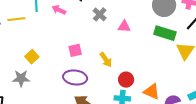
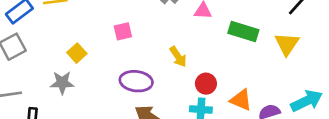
green rectangle: (165, 33) -> (243, 31), moved
pink square: (75, 50) -> (123, 31), moved

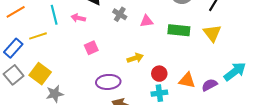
yellow square: (77, 53) -> (40, 74), moved, size x1.5
yellow arrow: (178, 57) -> (135, 58), turned -63

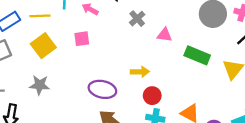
pink square: (91, 48) -> (82, 39), moved
yellow square: (40, 74) -> (43, 46), moved
red circle: (159, 74) -> (152, 96), moved

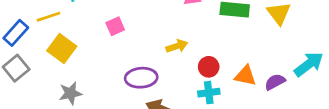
pink square: (82, 39) -> (115, 26), moved
red circle: (152, 96) -> (209, 67), moved

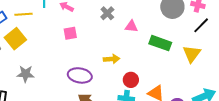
yellow square: (62, 49) -> (15, 39), moved

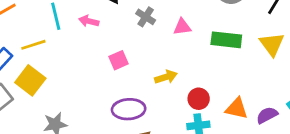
pink square: (70, 33) -> (118, 60), moved

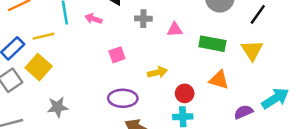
gray cross: (146, 17) -> (143, 19), turned -35
orange triangle: (237, 108) -> (219, 80), moved

